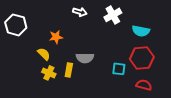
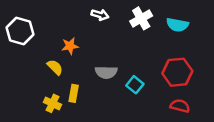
cyan semicircle: (141, 31) -> (177, 25), moved
cyan square: (119, 69) -> (135, 85), moved, turned 32
yellow rectangle: (69, 70) -> (74, 93), moved
yellow cross: (49, 73) -> (52, 103), moved

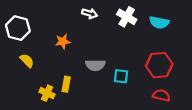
white cross: (141, 18) -> (127, 17), turned -30
yellow semicircle: (55, 67) -> (27, 61), moved
cyan square: (135, 85) -> (121, 76), turned -32

